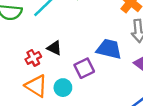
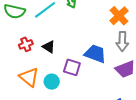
red cross: (33, 58) -> (26, 44), moved
purple square: (84, 68) -> (72, 67), turned 36

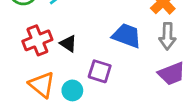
red cross: (26, 44) -> (37, 40), size x1.5
blue trapezoid: (95, 54) -> (127, 36), moved

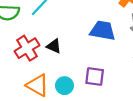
purple square: (100, 71) -> (95, 76), moved

